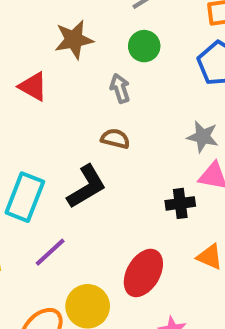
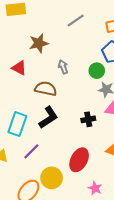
green circle: (144, 46) -> (97, 71), moved
brown semicircle: (115, 139) -> (46, 89), moved, size x1.5
black cross: (180, 203) -> (88, 119), moved

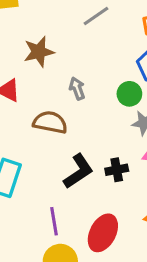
black L-shape: (48, 117) -> (78, 171), moved
purple line: (31, 151) -> (54, 221), moved, turned -54

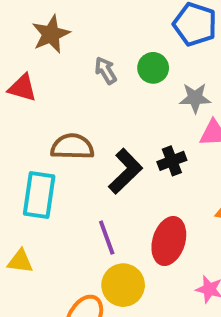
green circle: (129, 94) -> (153, 68), moved
brown semicircle: (50, 122) -> (72, 147), moved

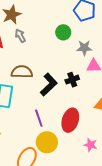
gray arrow: (106, 70) -> (20, 36), moved

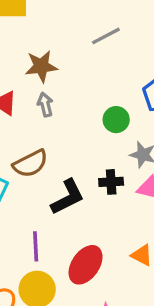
brown semicircle: (22, 72) -> (30, 164), turned 135
black cross: (72, 80) -> (111, 182), moved

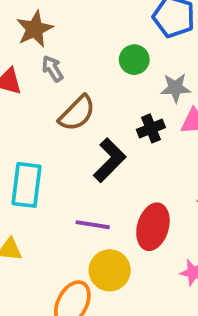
brown semicircle: (30, 164) -> (77, 113), moved
purple line: (36, 246) -> (93, 225), turned -60

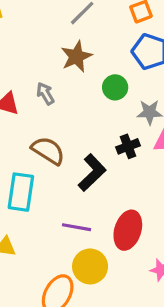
brown star: (35, 29) -> (76, 57), moved
brown semicircle: (77, 113) -> (48, 151), moved, turned -104

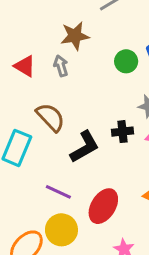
brown star: (76, 57) -> (75, 36), moved
green circle: (115, 87) -> (126, 61), moved

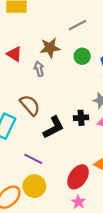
green circle: (126, 61) -> (82, 56), moved
red triangle: (25, 66) -> (14, 54), moved
red ellipse: (103, 206) -> (78, 177), moved

